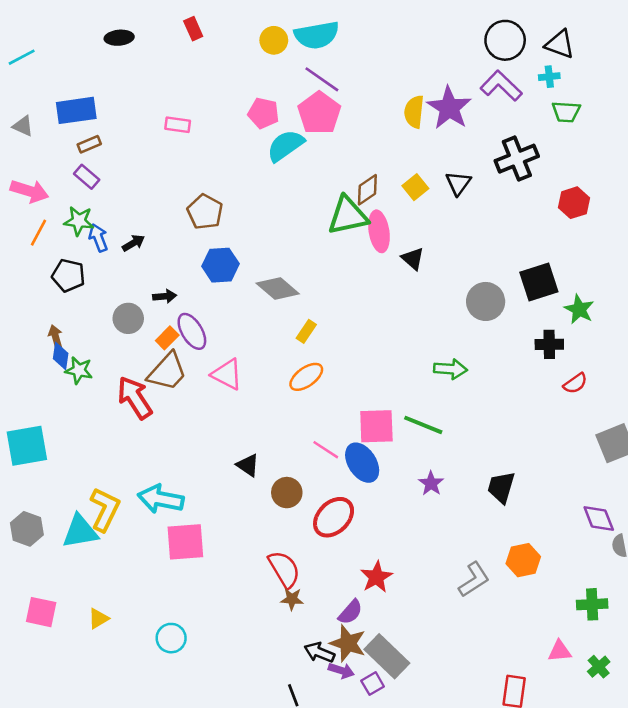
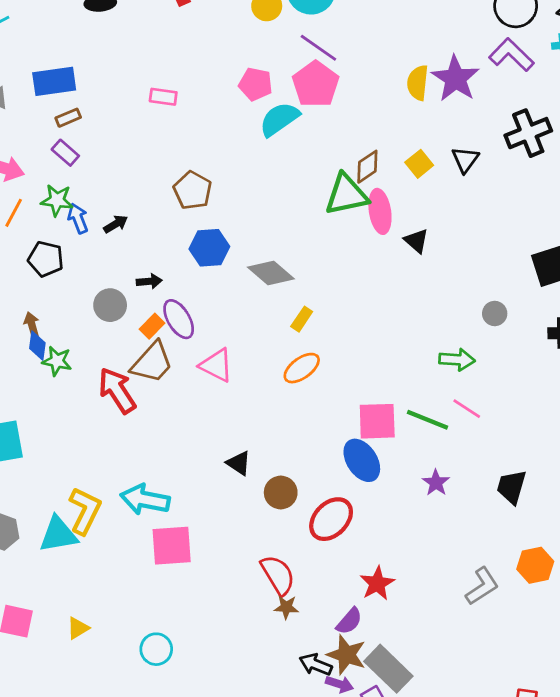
gray circle: (486, 301) -> (495, 313), moved, size x0.6
pink line: (326, 450) -> (467, 409), moved

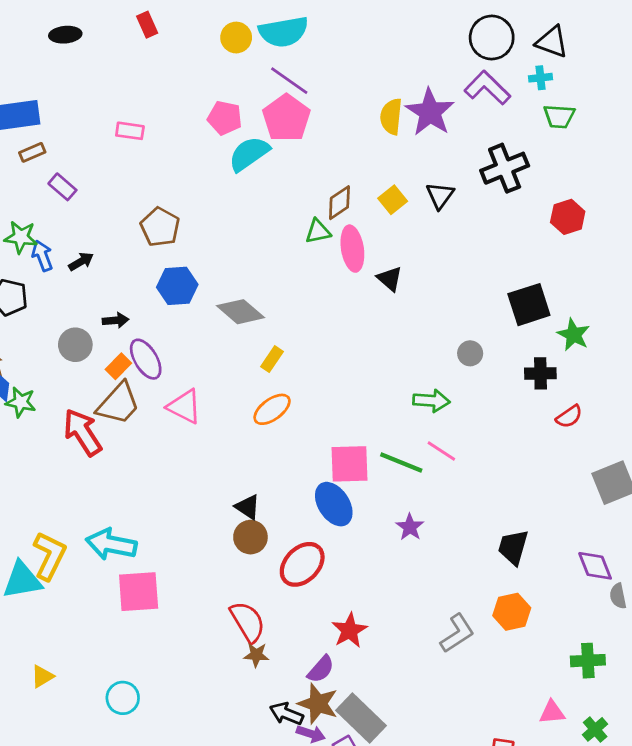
purple rectangle: (65, 153) -> (62, 187), moved
green triangle: (346, 195) -> (318, 231), size x0.6
black triangle: (239, 463) -> (248, 507), moved
black trapezoid: (511, 487) -> (513, 547), moved

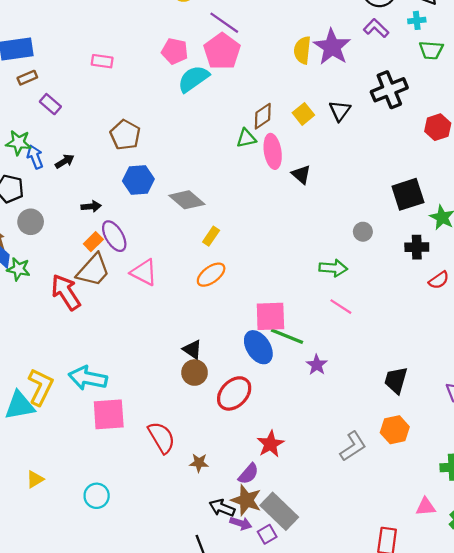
purple L-shape: (487, 88) -> (376, 28), size x0.7
gray circle: (75, 345) -> (31, 222), moved
green line: (401, 462) -> (287, 336), moved
red semicircle: (248, 622) -> (162, 437), moved

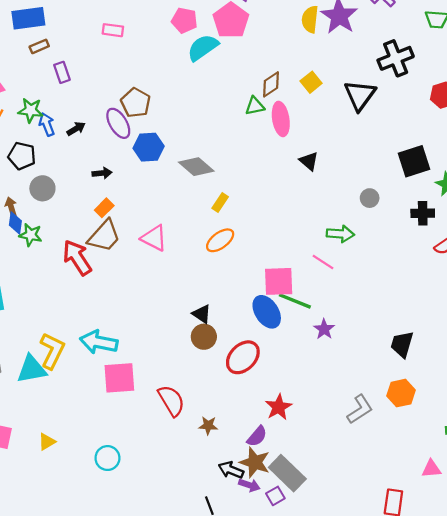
purple rectangle: (50, 104) -> (62, 72), turned 30
black triangle: (340, 111) -> (360, 95), moved, size x1.5
black triangle: (301, 174) -> (309, 161), moved
purple ellipse: (114, 236) -> (118, 123), moved
pink line: (341, 307) -> (323, 262), moved

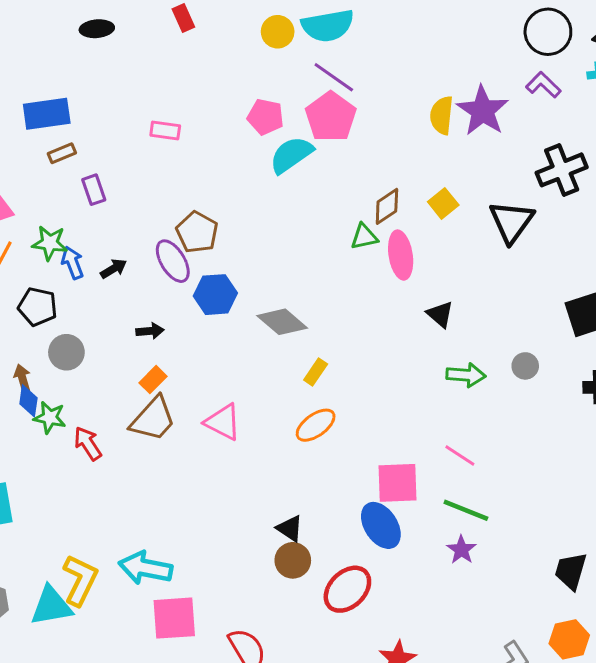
green arrow: (340, 234) -> (466, 375), moved
red arrow: (77, 258) -> (88, 443), moved, size x0.7
green line: (295, 301) -> (466, 510), moved

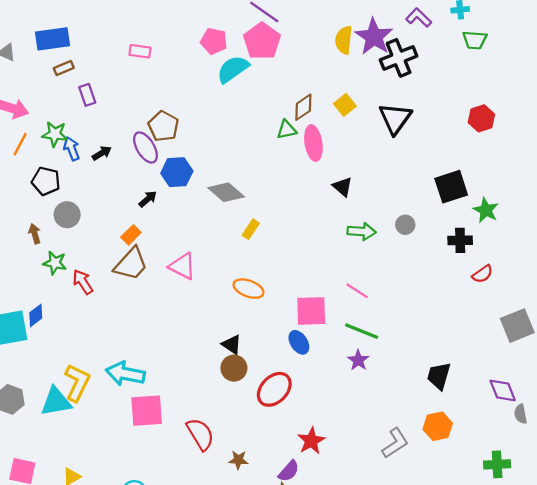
black cross: (562, 170) -> (399, 58), moved
black arrow: (150, 331) -> (148, 199), moved, turned -36
blue diamond: (28, 401) -> (36, 315), moved, turned 45
orange ellipse: (316, 425) -> (249, 289), moved, turned 56
blue ellipse: (381, 525) -> (299, 342), size x0.7

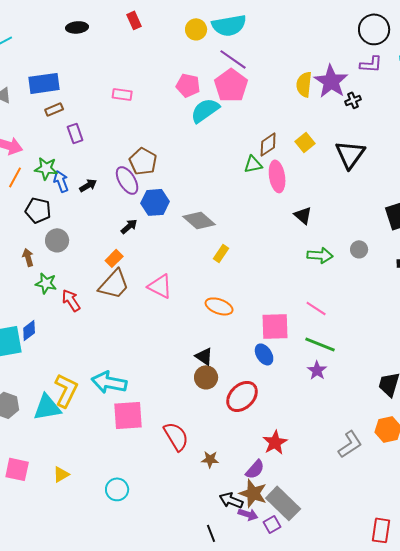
purple L-shape: (419, 18) -> (371, 64), turned 140
black cross: (399, 58) -> (353, 100), size x0.5

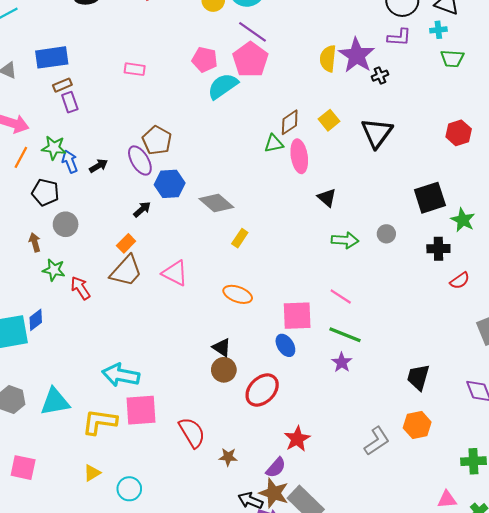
purple rectangle: (75, 133) -> (70, 102), moved
yellow L-shape: (66, 390) -> (100, 422), moved, turned -108
yellow triangle: (61, 474) -> (92, 473), moved

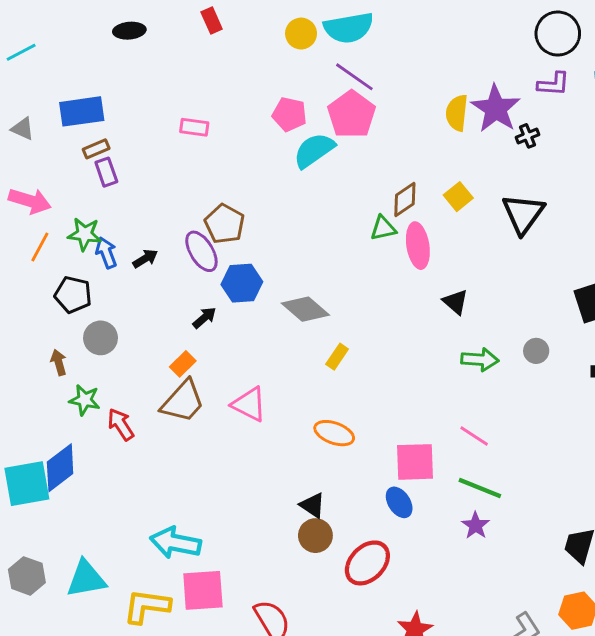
blue diamond: (36, 320) -> (60, 468), size x1.6

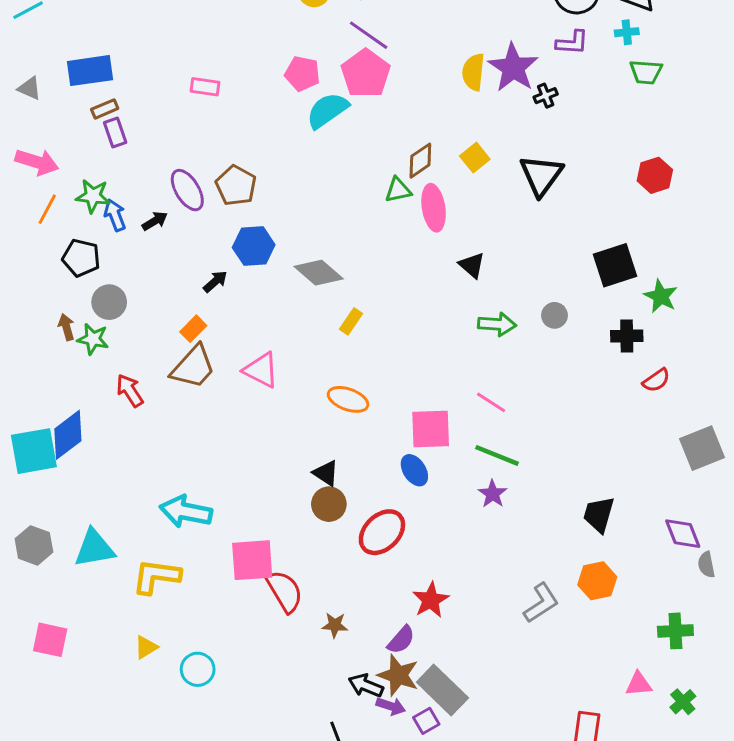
purple ellipse: (201, 251) -> (187, 190), moved
green star: (85, 400) -> (93, 339), moved
pink square: (203, 590) -> (252, 560), moved

